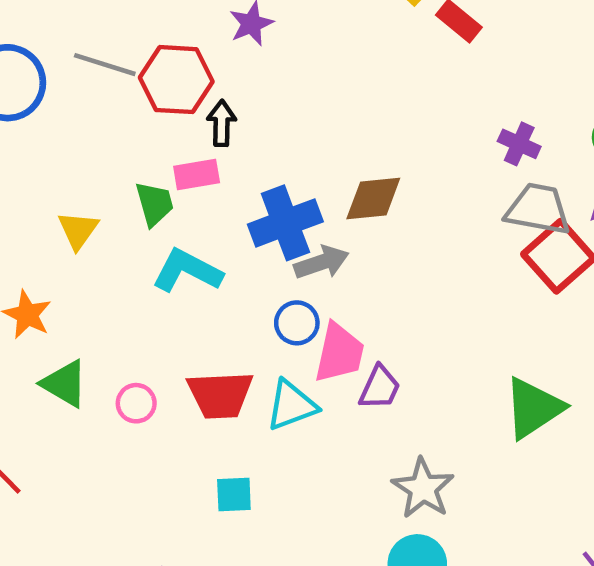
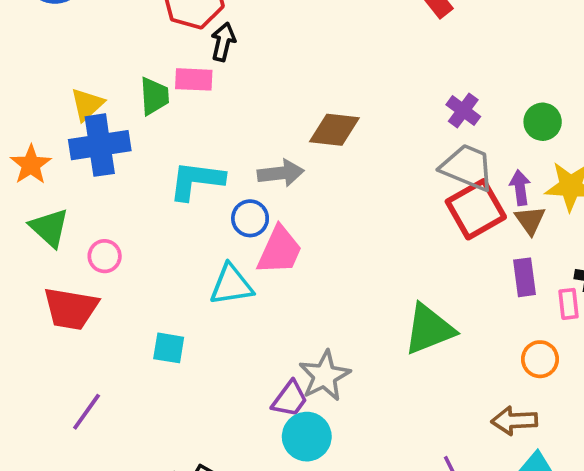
blue cross: (285, 223) -> (100, 145), moved
cyan L-shape: (187, 271) -> (196, 180), moved, turned -32
purple trapezoid: (380, 388) -> (290, 399), moved
red trapezoid: (220, 395) -> (71, 309), moved

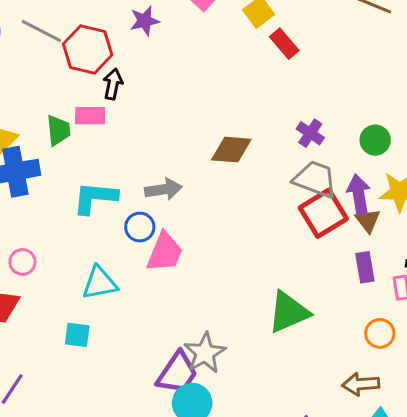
brown diamond: (334, 130) -> (231, 150), moved
purple arrow: (520, 188) -> (359, 194), size x1.4
cyan triangle: (231, 285) -> (100, 283), moved
purple trapezoid: (290, 399) -> (177, 373), size x1.4

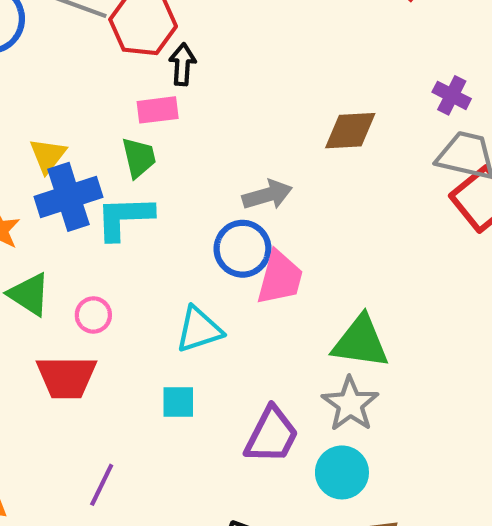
green trapezoid: (58, 130) -> (139, 158), moved
cyan L-shape: (95, 198) -> (124, 218), moved
blue circle: (140, 227) -> (242, 249), size x1.4
green triangle: (289, 312) -> (361, 342), moved, turned 39
purple trapezoid: (177, 373) -> (272, 435), moved

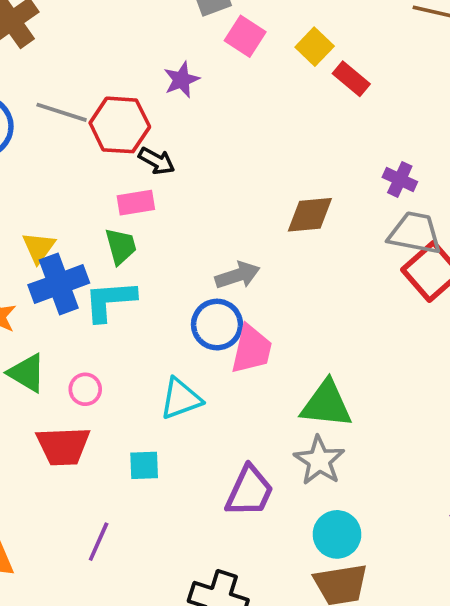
black arrow: (182, 64) -> (157, 161), turned 117
cyan square: (178, 402) -> (144, 465), moved
cyan circle: (342, 472) -> (337, 534), moved

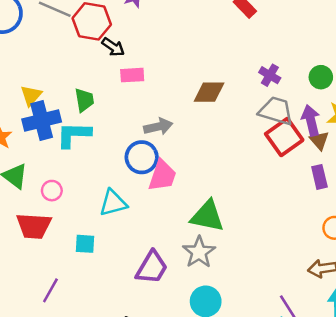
pink rectangle: (136, 203) -> (132, 75), moved

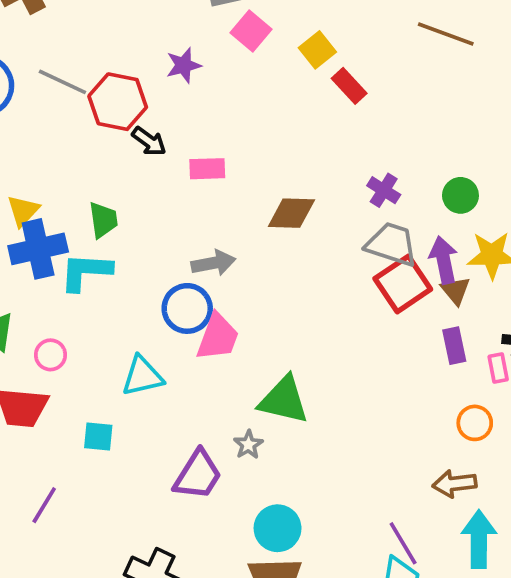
pink rectangle: (132, 75) -> (207, 169), moved
gray star: (199, 252) -> (248, 445), moved, size x0.6

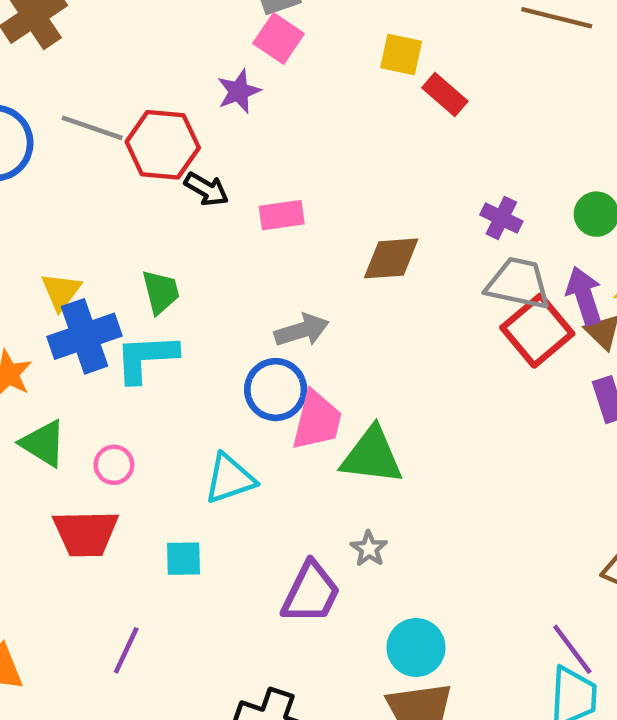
pink square: (251, 31) -> (279, 38), moved
yellow square: (317, 50) -> (401, 54), turned -33
green triangle: (284, 400) -> (372, 456), moved

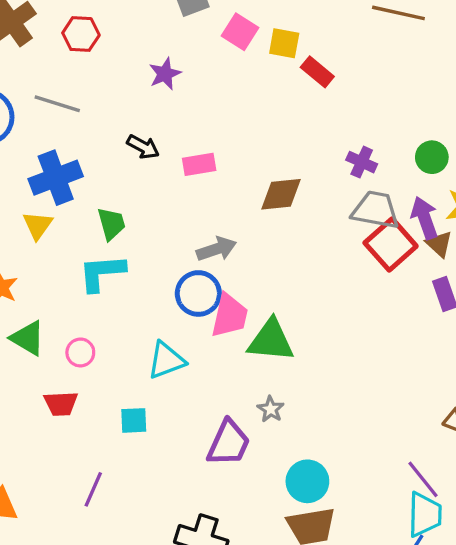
pink square: (279, 38) -> (240, 32), moved
red hexagon: (163, 145) -> (81, 34), moved, size x0.7
blue cross: (84, 336) -> (56, 178), moved
red trapezoid: (86, 533) -> (61, 404), size x0.7

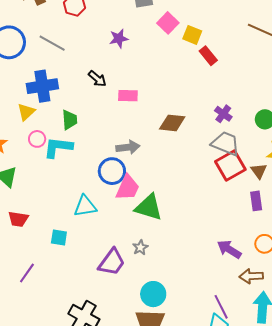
purple arrow: (425, 218) -> (229, 249), moved, turned -50
pink circle: (80, 352) -> (37, 139), moved

